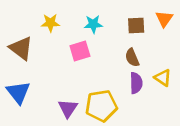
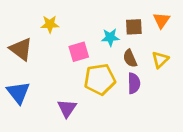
cyan star: (93, 24) -> (110, 37), moved
yellow triangle: (163, 78) -> (160, 60), moved, turned 42
yellow pentagon: (101, 106) -> (100, 79), moved

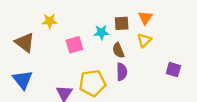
yellow triangle: (160, 60) -> (144, 40), moved
yellow pentagon: (100, 79) -> (92, 83), moved

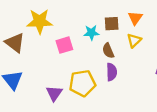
yellow star: (50, 21) -> (40, 21), size x1.6

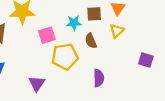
purple semicircle: (112, 72) -> (99, 78), moved
yellow pentagon: (82, 83) -> (65, 57), moved

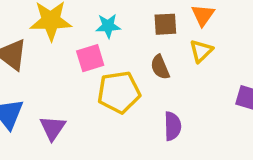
cyan star: (74, 23) -> (108, 26), moved
purple triangle: (37, 84) -> (53, 128), moved

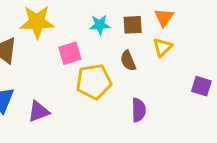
cyan star: (108, 26) -> (100, 25), moved
purple triangle: (53, 128) -> (38, 112), turned 35

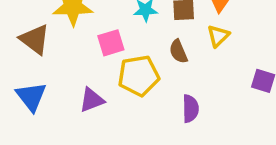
purple triangle: (38, 112) -> (92, 100), moved

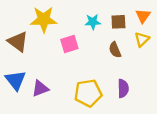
yellow pentagon: (139, 76) -> (88, 93), moved
purple triangle: (92, 100) -> (40, 88), moved

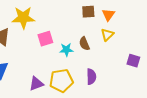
cyan star: (93, 22) -> (66, 50), moved
brown square: (118, 22) -> (88, 12), moved
purple triangle: (40, 88) -> (36, 84), moved

